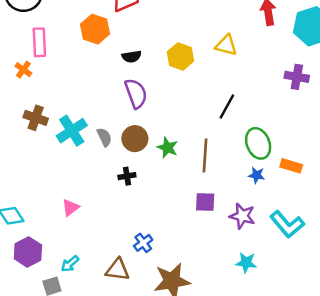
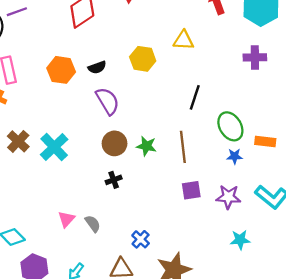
orange hexagon: (95, 29) -> (61, 70), moved
brown cross: (36, 118) -> (18, 141), turned 35
gray semicircle: (104, 137) -> (93, 224), moved

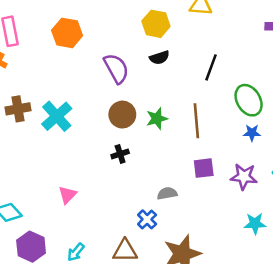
black semicircle: (97, 67) -> (159, 58), moved
brown cross: (18, 141) -> (18, 109), turned 35
green star: (146, 146) -> (157, 119), turned -30
gray semicircle: (93, 224) -> (167, 193), moved, turned -66

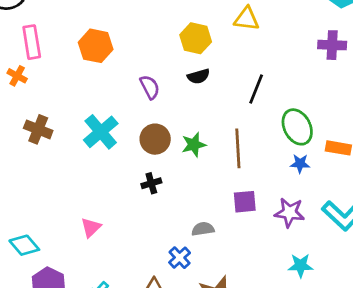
purple semicircle: (116, 68) -> (150, 87), size x0.7
brown cross: (18, 109) -> (38, 129), turned 30
cyan cross: (57, 116) -> (101, 132), moved

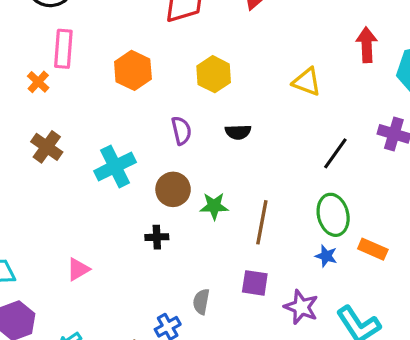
yellow hexagon: (196, 38) -> (214, 74), moved
black line: (256, 89) -> (335, 153), moved
gray semicircle: (203, 229) -> (201, 302), turned -85

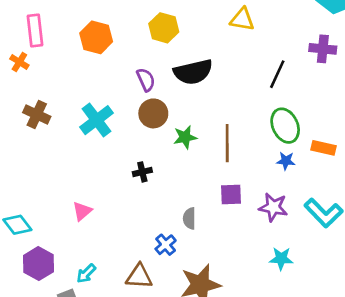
black semicircle: (238, 132) -> (193, 72), size x1.8
brown circle: (173, 189) -> (153, 113), moved

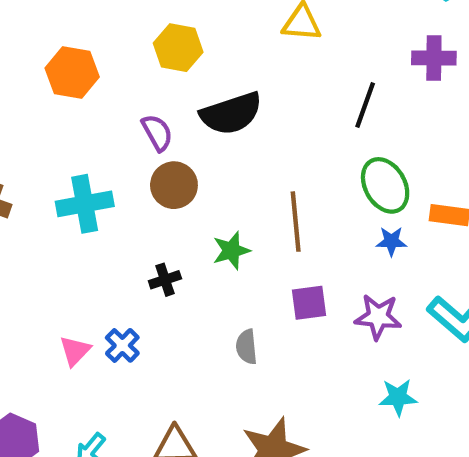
cyan cross: (97, 120) -> (85, 204), turned 32
green star: (185, 137) -> (231, 251), moved
blue cross: (166, 245) -> (122, 345), moved

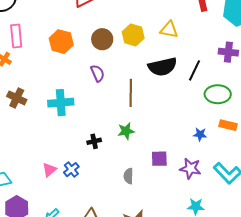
yellow hexagon: (178, 48) -> (133, 35), moved
black semicircle: (231, 113) -> (162, 67), moved
brown circle: (174, 185) -> (102, 39), moved
green ellipse: (385, 185) -> (218, 94), moved, turned -65
brown line: (296, 222) -> (131, 93), moved

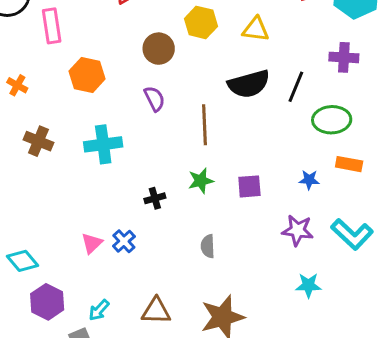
yellow hexagon: (133, 35) -> (201, 22), moved
pink rectangle: (16, 36) -> (52, 26), moved
orange hexagon: (61, 42) -> (87, 75), moved
purple square: (159, 159) -> (249, 186), moved

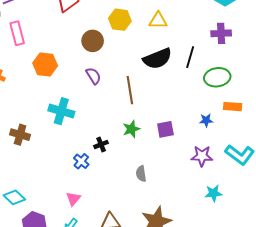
brown cross: (38, 141) -> (20, 135), moved
cyan cross: (103, 144) -> (61, 111), turned 30
blue cross: (124, 241) -> (81, 161), moved
pink triangle: (92, 243) -> (73, 199), moved

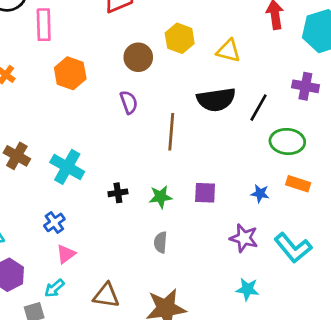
cyan cross: (61, 111) -> (67, 167), moved
green star: (131, 129) -> (161, 197), moved
blue cross: (81, 161) -> (54, 222), moved

